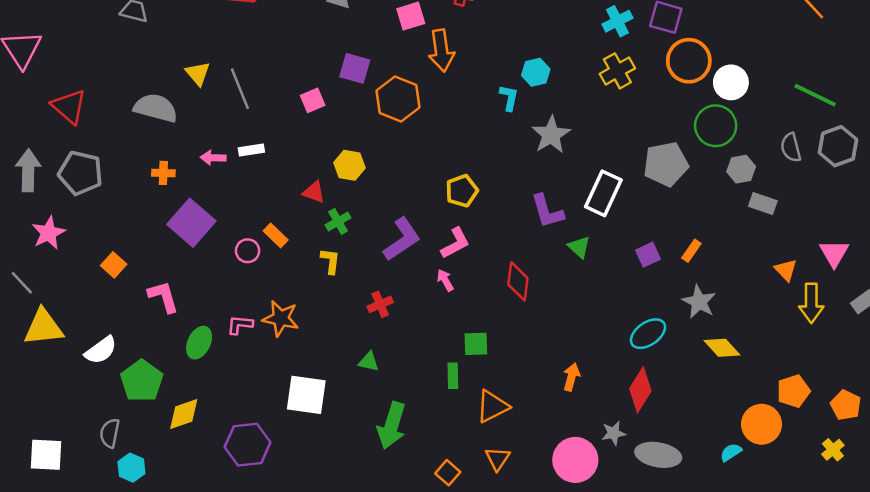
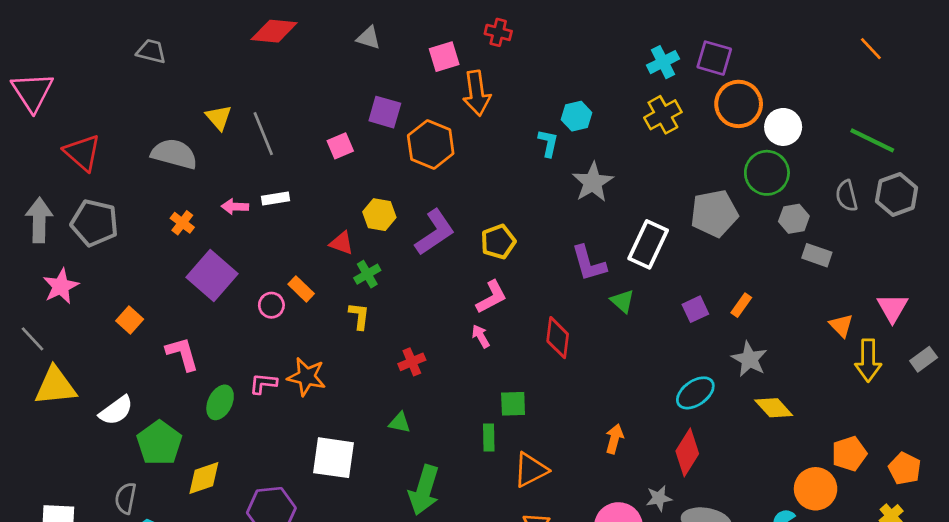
orange cross: (163, 173) -> (182, 223), turned 35
purple L-shape: (402, 239) -> (435, 232), moved

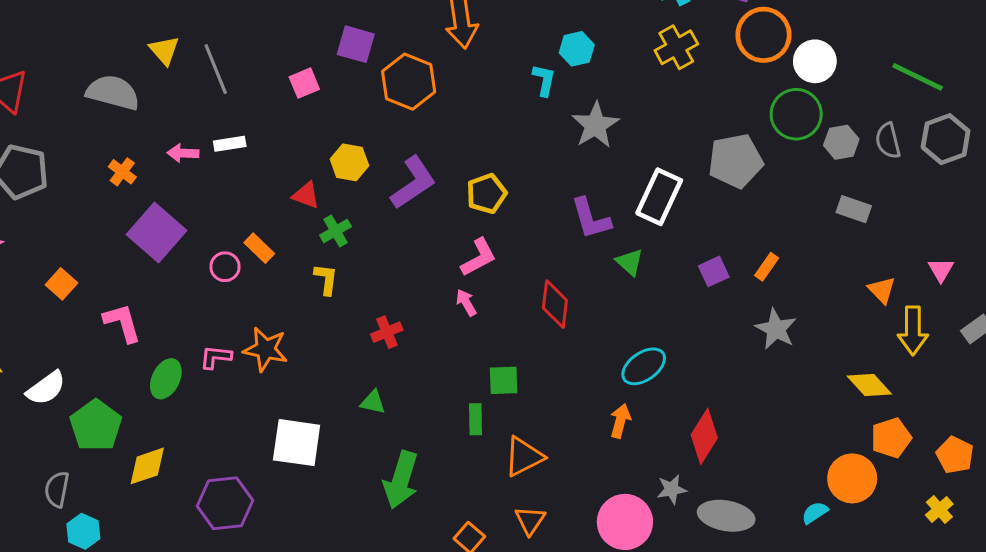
gray hexagon: (794, 219) -> (841, 142), moved
pink triangle: (892, 308) -> (941, 270), size x0.7
cyan ellipse: (695, 393) -> (644, 366), moved
yellow diamond: (774, 408) -> (869, 385), moved

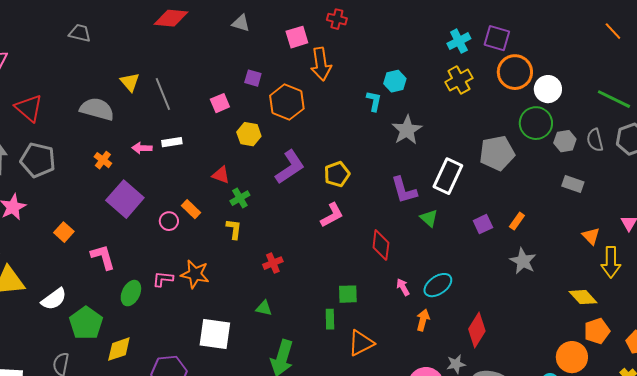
purple square: (356, 44) -> (253, 78), size x0.7
yellow hexagon: (349, 162) -> (249, 134), moved
pink arrow: (466, 303) -> (403, 287), moved

